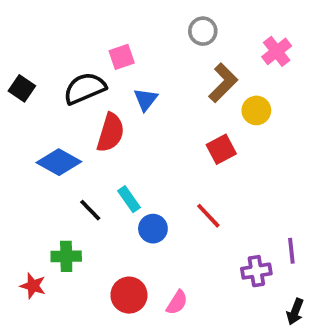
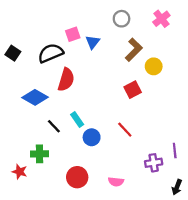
pink cross: (277, 51) -> (161, 19), moved
blue triangle: (146, 99) -> (93, 42), moved
pink semicircle: (177, 302) -> (116, 182), moved, turned 64

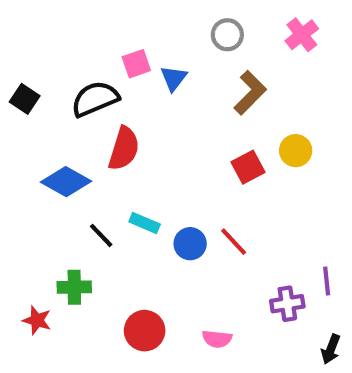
yellow circle: (154, 66) -> (296, 151), moved
cyan rectangle: (77, 120) -> (145, 223), turned -32
blue circle: (92, 137) -> (190, 244), moved

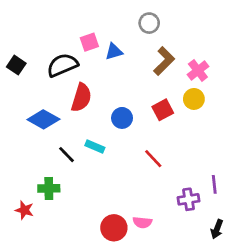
pink cross: (302, 35) -> (198, 71), moved
blue triangle: (174, 78) -> (114, 52), turned 36
blue circle: (190, 244) -> (122, 118), moved
red circle: (145, 331) -> (114, 228), moved

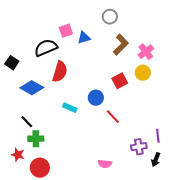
black square: (16, 65) -> (12, 63), moved
blue circle: (122, 118) -> (96, 98), moved
black line: (66, 155) -> (27, 122), moved
red circle: (114, 228) -> (40, 168), moved
black arrow: (217, 229) -> (156, 160), moved

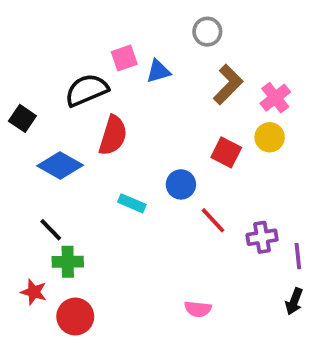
red square: (120, 81) -> (226, 152), turned -35
purple cross: (139, 147) -> (262, 237), moved

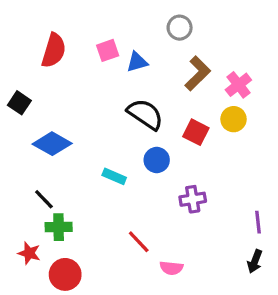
black semicircle: (87, 90) -> (145, 114), moved, turned 57
red semicircle: (113, 135) -> (54, 50), moved
red line: (213, 220) -> (139, 242), moved
purple cross: (262, 237) -> (193, 199), moved

